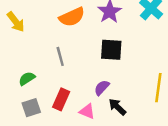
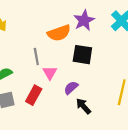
orange semicircle: (72, 17) -> (59, 33), moved
pink triangle: (87, 111) -> (50, 73), moved, turned 32

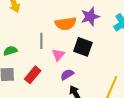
pink triangle: (50, 73) -> (58, 55), moved

